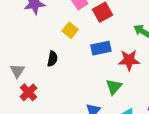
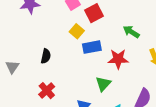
yellow square: (70, 30) -> (77, 31), moved
red cross: (28, 92) -> (47, 91), moved

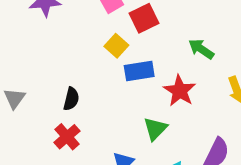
black semicircle: (46, 56) -> (71, 99), moved
red star: (118, 59) -> (180, 91), turned 30

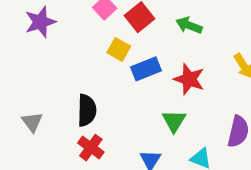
green arrow: (201, 49) -> (189, 25), moved
black semicircle: (71, 99) -> (87, 110), size x1.4

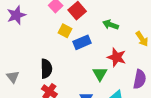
green arrow: (189, 25) -> (111, 25), moved
red star: (189, 79) -> (117, 57), moved

